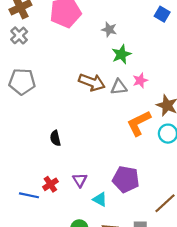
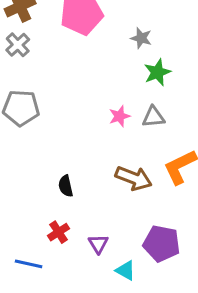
pink star: (140, 80) -> (119, 116), moved
brown arrow: (92, 82) -> (134, 178), moved
red cross: (50, 184) -> (58, 232), moved

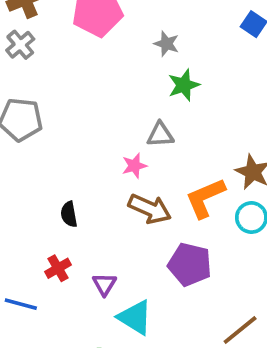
pink star: (119, 116) -> (134, 166), moved
gray triangle: (153, 117) -> (160, 135), moved
purple pentagon: (162, 244) -> (190, 264), moved
cyan triangle: (126, 270) -> (135, 317), size x1.5

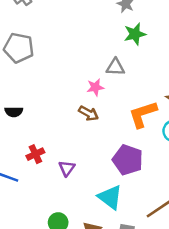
brown arrow: (150, 209) -> (89, 113), moved, size x0.7
black semicircle: (69, 214) -> (14, 112), moved, turned -84
cyan triangle: (135, 317) -> (110, 197), moved

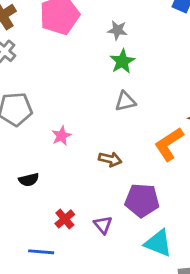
green star: (135, 34) -> (122, 61), moved
pink star: (95, 87) -> (61, 136), moved
purple pentagon: (128, 160) -> (142, 200), moved

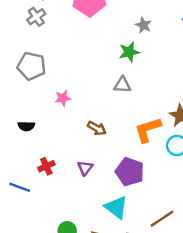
gray star: (117, 30) -> (143, 25), moved
purple pentagon: (142, 200) -> (130, 172), moved
purple triangle: (103, 225) -> (85, 168), moved

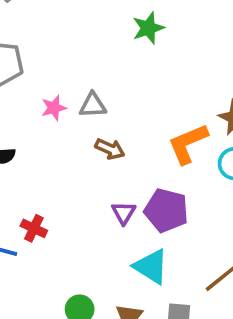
gray triangle: (122, 85) -> (93, 105), moved
red cross: (46, 166) -> (34, 228), moved, turned -35
purple triangle: (85, 168) -> (124, 213), moved

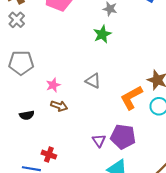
gray triangle: (93, 105) -> (93, 81), moved, turned 35
brown arrow: (110, 149) -> (59, 106), moved

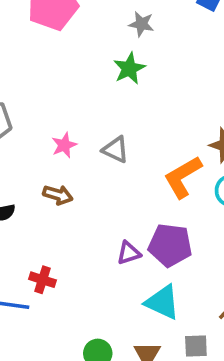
pink star: (53, 85) -> (64, 145), moved
purple triangle: (99, 141) -> (129, 253), turned 48

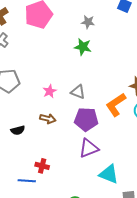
green star: (129, 68) -> (83, 47), turned -30
purple pentagon: (170, 245) -> (86, 119), moved
purple triangle: (129, 253) -> (89, 148), size x1.5

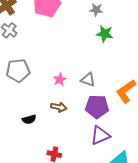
green star: (83, 47) -> (105, 34), moved

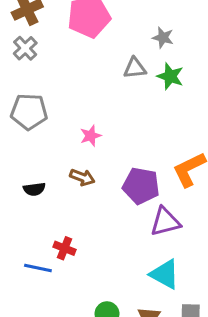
gray triangle: (88, 80) -> (135, 68), moved, turned -35
purple triangle: (100, 135) -> (165, 222), moved

